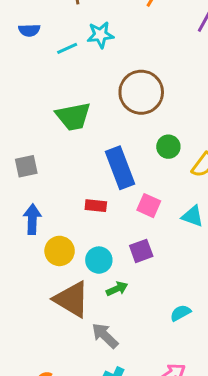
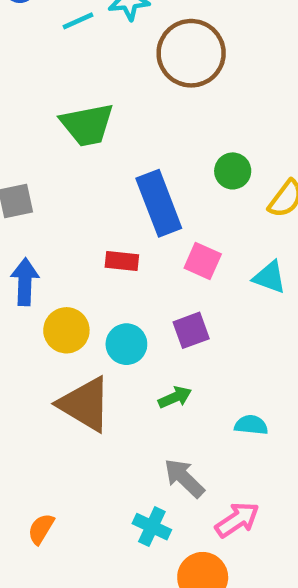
brown circle: (141, 92) -> (191, 53), moved
green arrow: (117, 289) -> (175, 397), moved
cyan semicircle: (180, 313) -> (251, 425), turned 35
gray arrow: (105, 336) -> (184, 478), moved

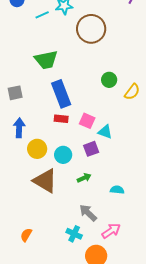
blue rectangle: (159, 203) -> (61, 94), moved
pink square: (203, 261) -> (87, 121), moved
cyan triangle: (270, 277) -> (105, 132), moved

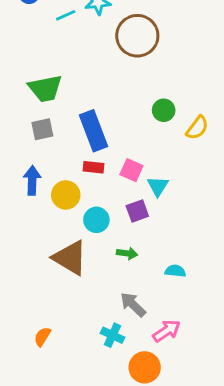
green trapezoid: (46, 60) -> (45, 88), moved
gray square: (15, 93) -> (42, 129), moved
cyan triangle: (105, 132) -> (158, 186), turned 42
yellow circle: (37, 149) -> (66, 195), moved
green arrow: (84, 178) -> (127, 253), turned 32

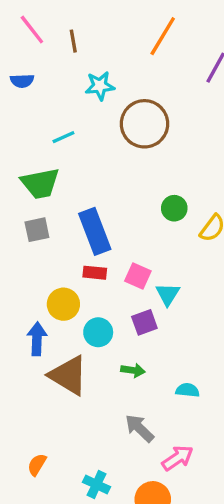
cyan line: (66, 15) -> (63, 137), moved
blue arrow: (32, 180) -> (37, 339), moved
cyan cross: (112, 335) -> (96, 484), moved

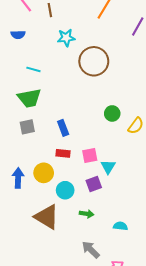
cyan line: (63, 137) -> (33, 69), moved, turned 40
blue rectangle: (95, 231) -> (63, 128), size x0.6
pink square: (138, 276) -> (90, 155), turned -35
blue arrow: (37, 339) -> (18, 178), moved

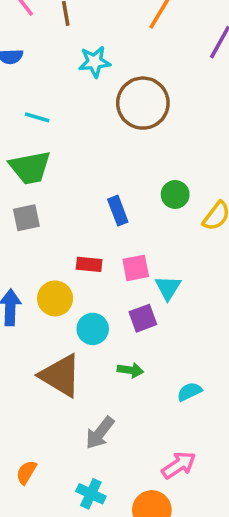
blue rectangle: (63, 128) -> (118, 211), moved
cyan semicircle: (120, 226) -> (189, 392), turned -32
gray arrow: (91, 250) -> (100, 433), moved, turned -96

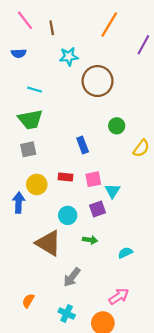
green circle: (175, 194) -> (117, 126), moved
yellow circle: (55, 298) -> (37, 184), moved

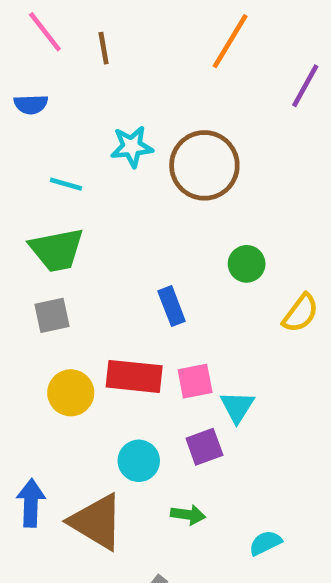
cyan star: (69, 57) -> (132, 147), moved
red rectangle: (66, 177) -> (134, 376), size x1.6
blue arrow: (19, 203) -> (31, 503), moved

